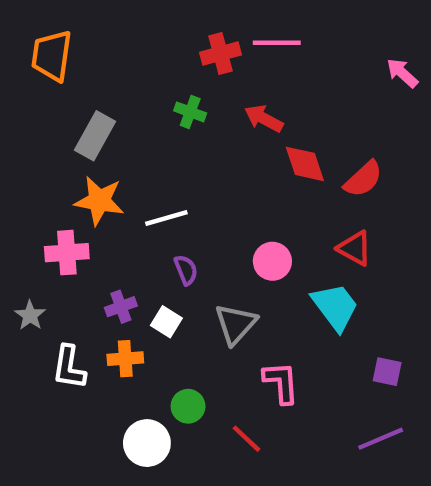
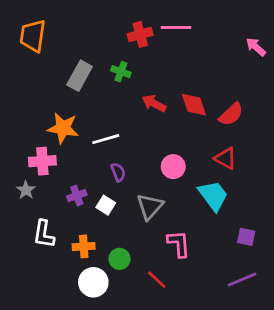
red arrow: (264, 118) -> (154, 103), moved
gray rectangle: (95, 136) -> (80, 76), moved
gray star: (30, 315) -> (26, 190), moved
orange cross: (125, 359) -> (84, 246), moved

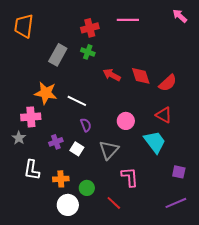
red cross: (140, 34) -> (90, 28), moved
pink arrow: (256, 47) -> (180, 16), moved
white line: (106, 139) -> (77, 101), turned 42

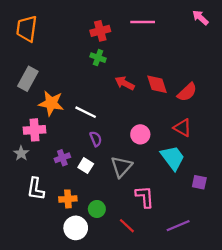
gray rectangle: (58, 55) -> (28, 79), moved
purple square: (179, 172) -> (199, 182), moved
purple line: (176, 203) -> (178, 226), moved

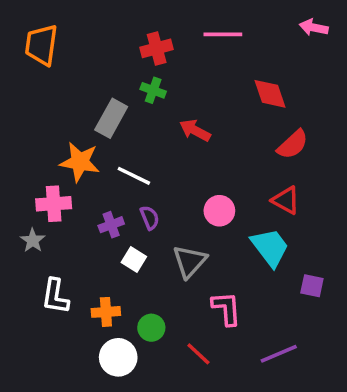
pink arrow: (200, 17) -> (314, 27), turned -30
gray rectangle: (28, 79) -> (111, 118), moved
red diamond: (157, 84) -> (270, 94), moved
purple cross: (62, 158) -> (111, 225), moved

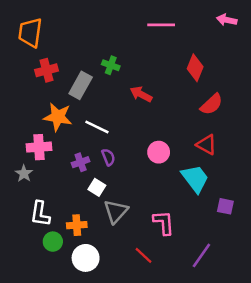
red cross: (157, 48) -> (47, 70), moved
red diamond: (270, 94) -> (195, 68), turned 40
gray triangle: (190, 261) -> (116, 211), moved
green circle: (151, 328) -> (53, 242), moved
purple line: (279, 354) -> (201, 255), turned -32

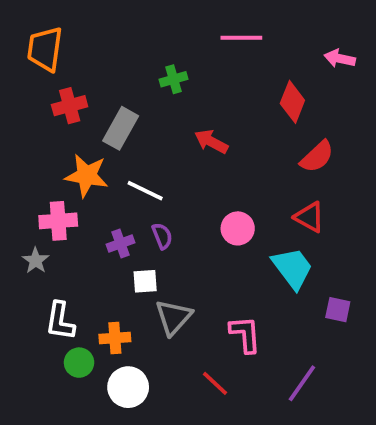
pink arrow: (227, 20) -> (340, 58), moved
green cross: (111, 65) -> (173, 79), moved, turned -36
white square: (97, 187) -> (145, 281), turned -36

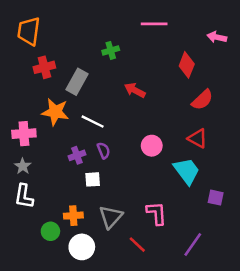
pink cross: (58, 221) -> (24, 134), moved
gray triangle: (173, 317) -> (111, 217), moved
white L-shape: (60, 321) -> (24, 196), moved

